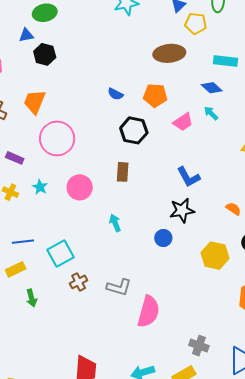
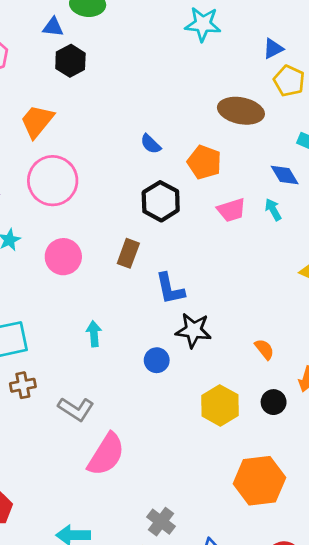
blue L-shape: (188, 177) -> (170, 289), moved
cyan arrow: (115, 223) -> (94, 334), moved

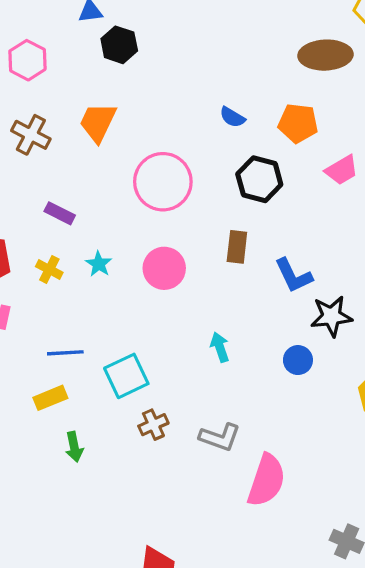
pink circle: (53, 181) -> (163, 182), moved

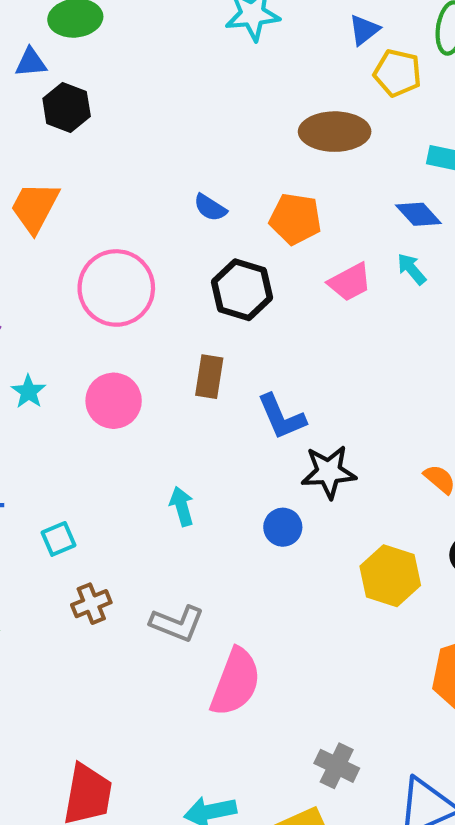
cyan square: (126, 376) -> (59, 539), size x0.6

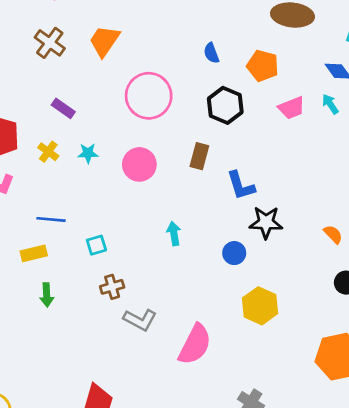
blue semicircle: (210, 208) -> (211, 53), turned 30
cyan star: (28, 392) -> (88, 153), turned 30
yellow hexagon: (390, 576) -> (260, 306), moved
gray L-shape: (177, 623) -> (140, 320), moved

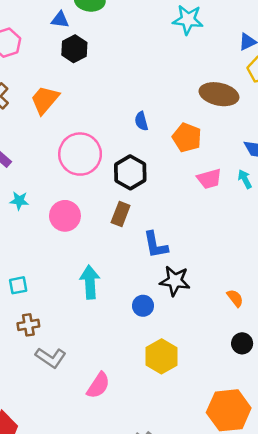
black hexagon: (225, 105) -> (130, 172), moved
cyan arrow: (174, 233) -> (90, 282), size x1.5
pink semicircle: (195, 344) -> (98, 385), size x0.7

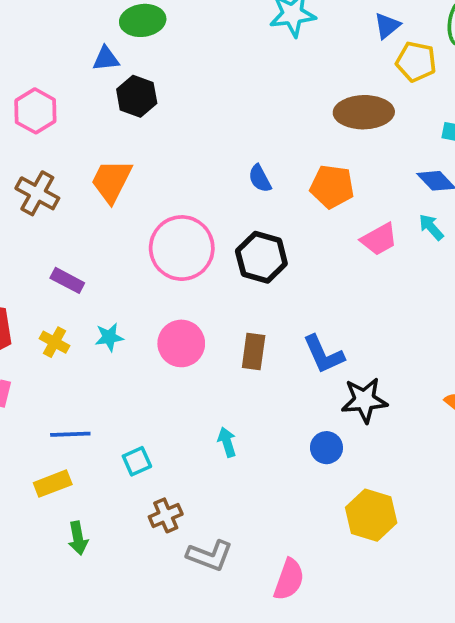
brown rectangle: (121, 214) -> (254, 352), moved
cyan arrow: (90, 282) -> (227, 442), moved, size x0.6

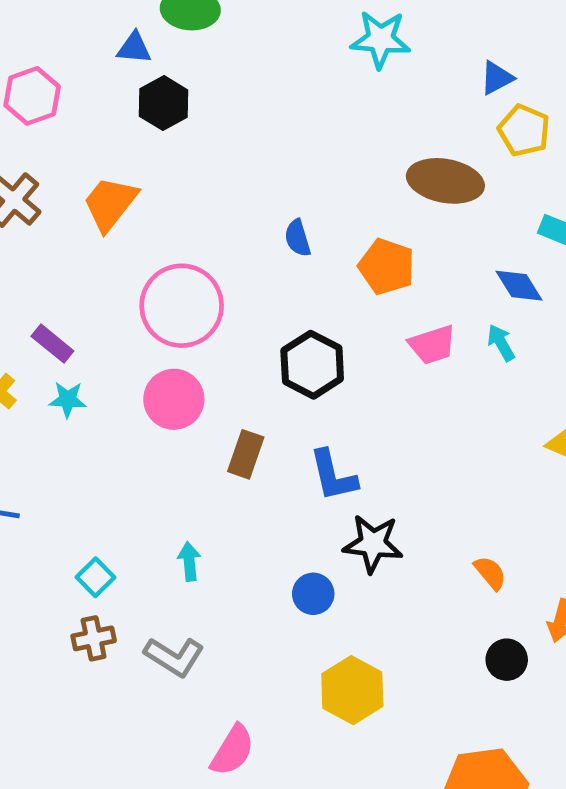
black hexagon: (261, 257) -> (312, 365), moved
purple rectangle: (67, 280) -> (52, 344), moved
pink circle: (181, 343) -> (174, 399), moved
cyan square: (137, 461) -> (95, 577), moved, turned -32
gray L-shape: (210, 555) -> (174, 657), moved

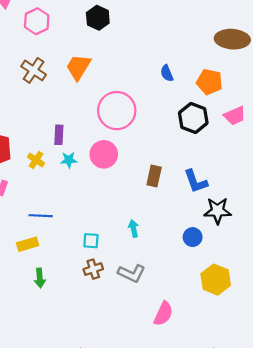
purple rectangle: (52, 344) -> (59, 135), turned 60
black hexagon: (312, 365) -> (193, 118), moved
pink circle: (174, 399) -> (104, 154), moved
cyan square: (95, 577) -> (91, 241), turned -35

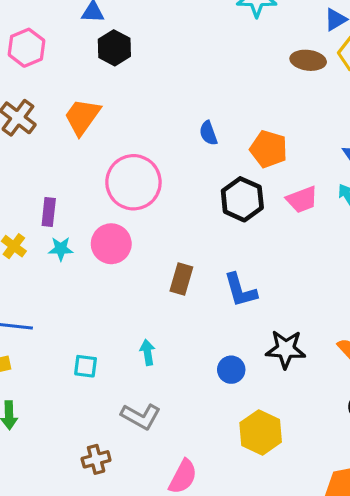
brown ellipse: (232, 39) -> (308, 60), moved, size x0.7
black star: (218, 211) -> (286, 349), moved
brown cross: (93, 269) -> (96, 459), moved

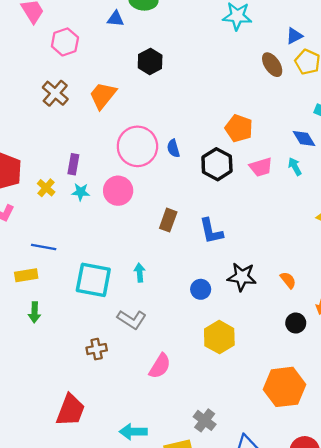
black hexagon: (114, 48) -> (150, 62), moved
brown ellipse: (308, 60) -> (272, 65), turned 45
blue semicircle: (208, 133) -> (173, 148), moved
cyan square: (86, 366) -> (93, 280), size x2.0

